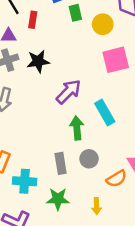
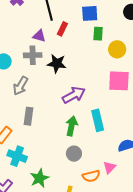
gray rectangle: (61, 163) -> (29, 116), moved
green star: (58, 199) -> (39, 178), turned 30

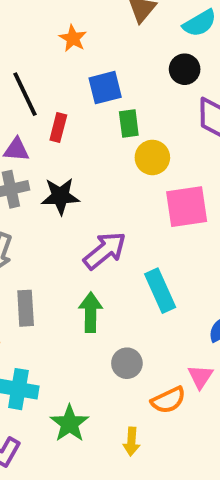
yellow circle: (117, 49) -> (152, 157), moved
green arrow: (72, 126) -> (91, 312), moved

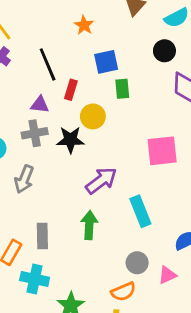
yellow circle: (152, 157) -> (93, 116), moved
gray rectangle: (26, 308) -> (42, 236), moved
gray circle: (127, 363) -> (137, 263), moved
pink triangle: (200, 377) -> (167, 275), turned 30
orange semicircle: (168, 400) -> (123, 292), moved

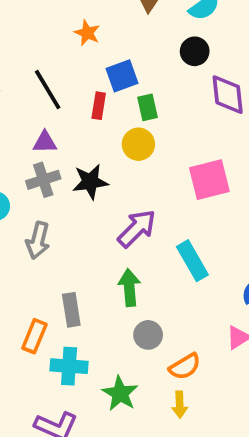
red rectangle: (71, 90) -> (99, 106), moved
yellow circle: (93, 116) -> (138, 144), moved
gray circle: (137, 263) -> (148, 335), moved

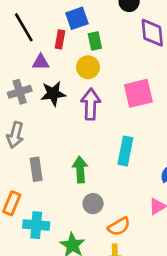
purple triangle: (45, 142) -> (41, 62), moved
purple arrow: (137, 228) -> (91, 104), moved, turned -44
cyan rectangle: (192, 261) -> (125, 151), turned 40
gray rectangle: (71, 310) -> (36, 169), moved

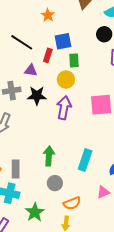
black line: (24, 27) -> (22, 42), turned -35
cyan rectangle: (125, 151) -> (85, 160), moved
gray rectangle: (36, 169) -> (16, 169), moved

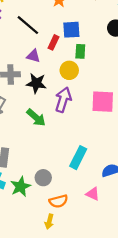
green arrow: (49, 156) -> (36, 118), moved, turned 120
pink triangle: (103, 192) -> (93, 194), turned 40
green star: (35, 212) -> (21, 187), moved

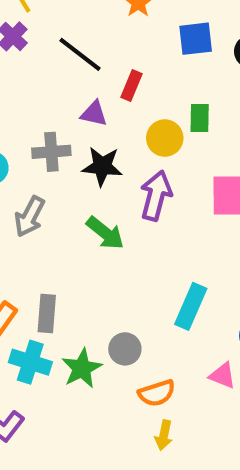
blue square: (71, 30) -> (196, 39), moved
green rectangle: (80, 51) -> (200, 118), moved
yellow arrow: (49, 222) -> (164, 435), moved

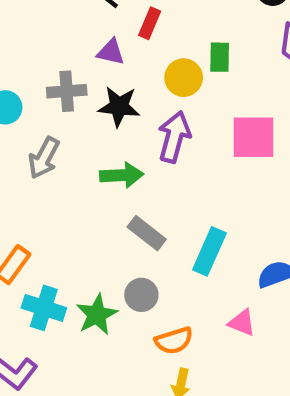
green arrow: (105, 233) -> (122, 175), turned -42
gray rectangle: (47, 314) -> (147, 233), moved, turned -57

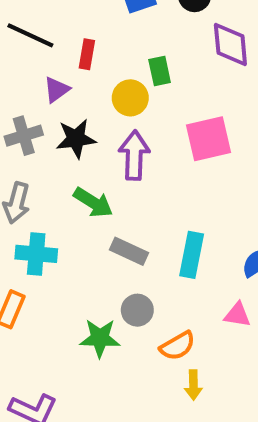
purple triangle: (111, 52) -> (57, 90), turned -36
green arrow: (122, 175) -> (93, 202), turned 48
cyan cross: (44, 308) -> (36, 254), moved
green star: (97, 315) -> (100, 338), turned -30

